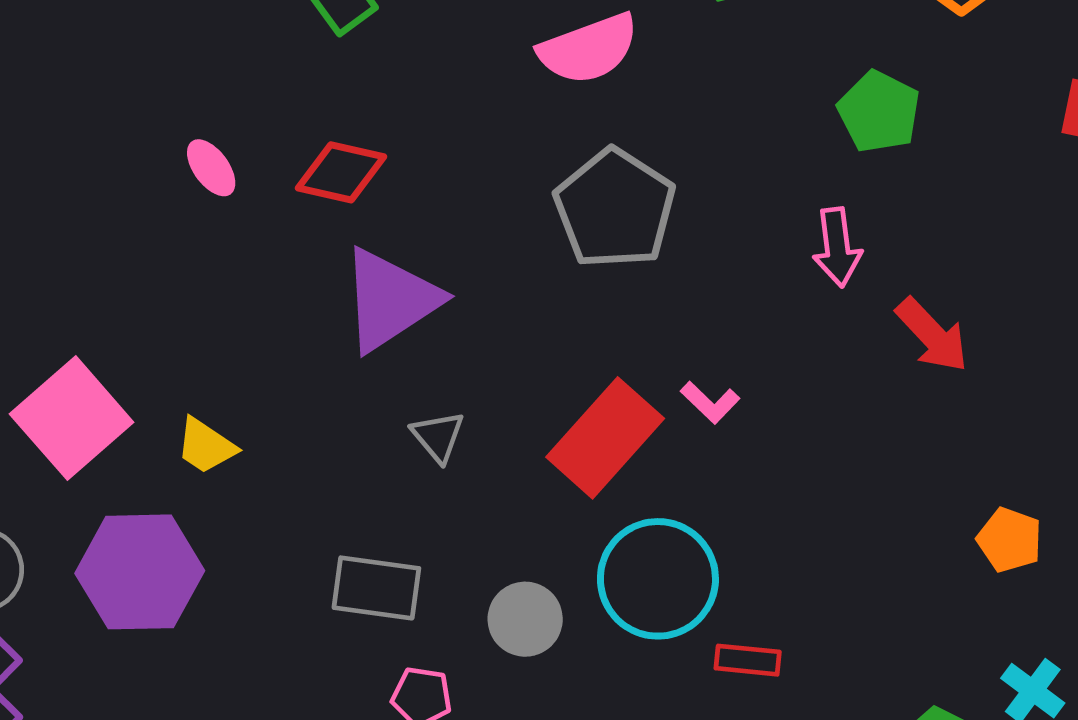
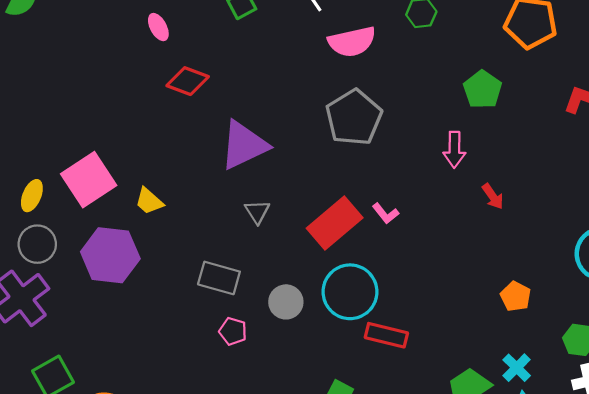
pink ellipse: (211, 168) -> (158, 27), moved
red diamond: (341, 172) -> (188, 81), moved
red arrow: (932, 335) -> (493, 196), size x0.7
red rectangle: (748, 660) -> (386, 335), size x1.4

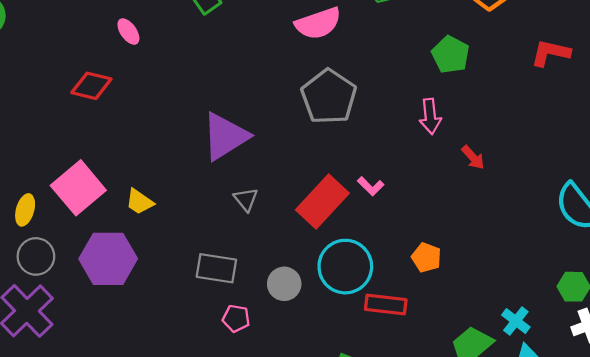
red diamond: (188, 81) -> (91, 86), moved
orange pentagon: (516, 296) -> (426, 257), moved

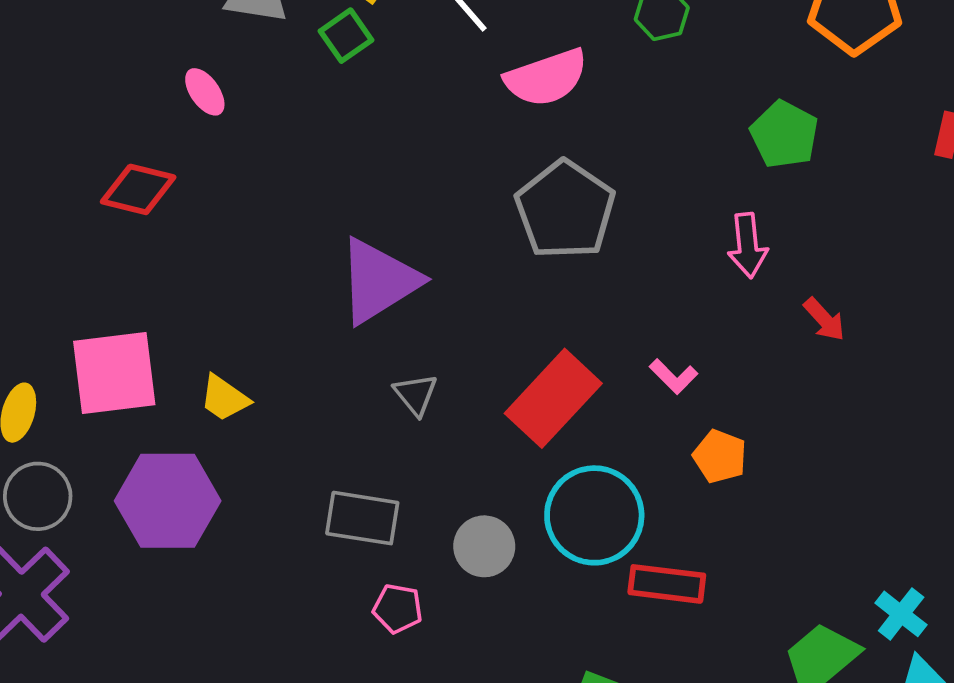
pink L-shape: (371, 186) -> (674, 376), moved
pink square: (78, 188) -> (114, 373), turned 33
orange pentagon: (426, 257) -> (720, 456), moved

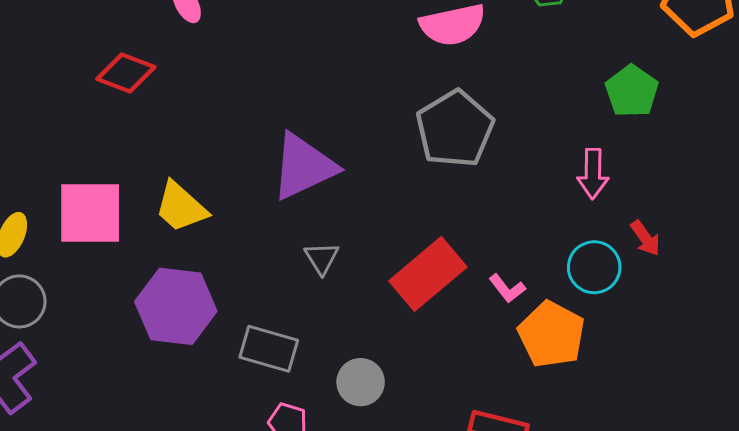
pink L-shape: (674, 376) -> (507, 288), moved
yellow trapezoid: (224, 398) -> (181, 207), moved, size x1.4
orange pentagon: (720, 456) -> (552, 334), size x1.6
purple hexagon: (168, 501) -> (176, 306), moved
cyan circle: (594, 515) -> (594, 267), moved, size x0.7

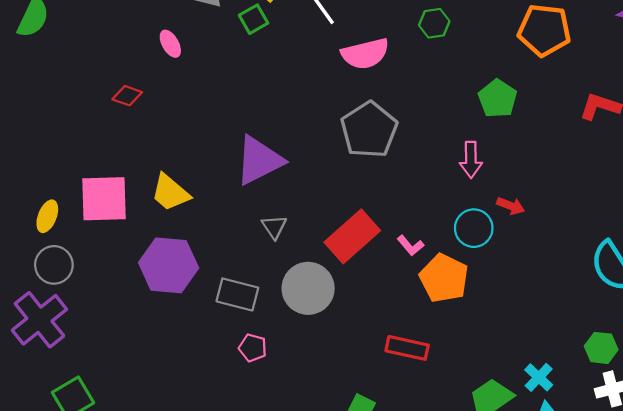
red diamond: (126, 73) -> (127, 96), size x0.7
red arrow: (645, 238) -> (511, 206), turned -32
gray circle: (361, 382) -> (308, 288), moved, size x1.5

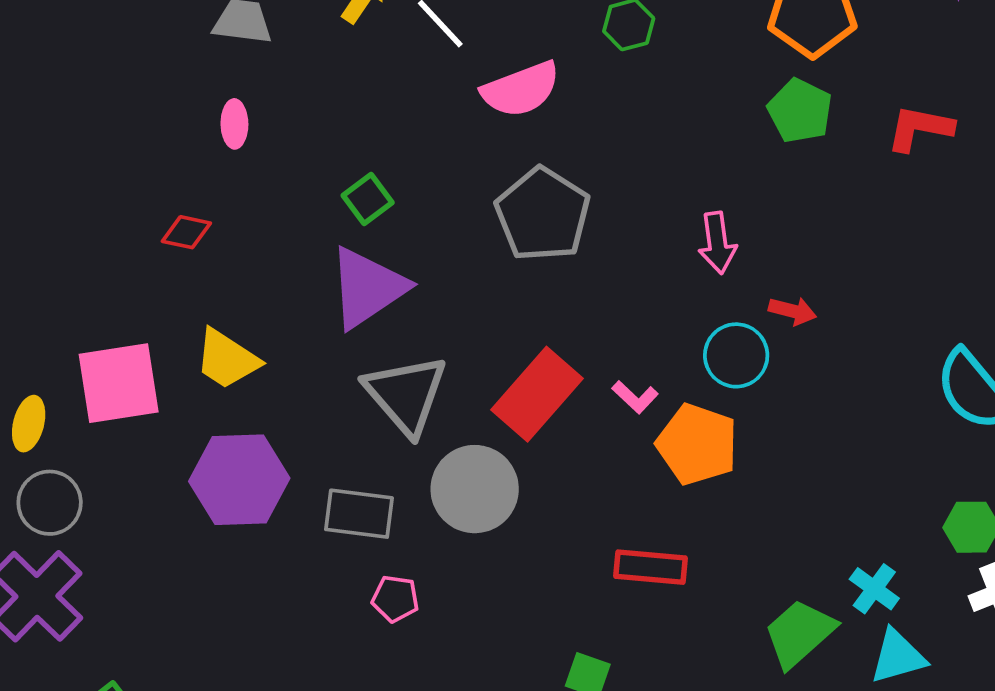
green square: (254, 19) -> (368, 199), moved
pink ellipse: (170, 44) -> (234, 124), moved, turned 36
red diamond: (127, 96) -> (186, 232), moved
green pentagon: (498, 99) -> (800, 111), moved
gray triangle: (274, 227) -> (406, 394), size x2.0

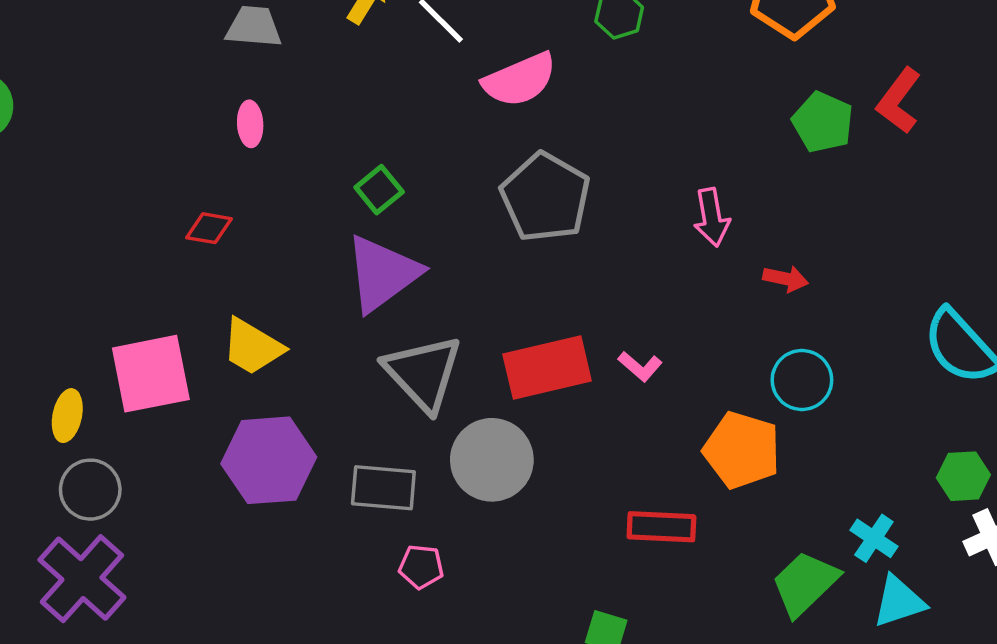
green pentagon: (800, 111) -> (823, 122), moved
red L-shape: (920, 128) -> (899, 101), turned -62
cyan circle: (736, 355) -> (802, 380), moved
red rectangle: (537, 394) -> (547, 368), turned 38
orange pentagon: (697, 444) -> (742, 450), moved

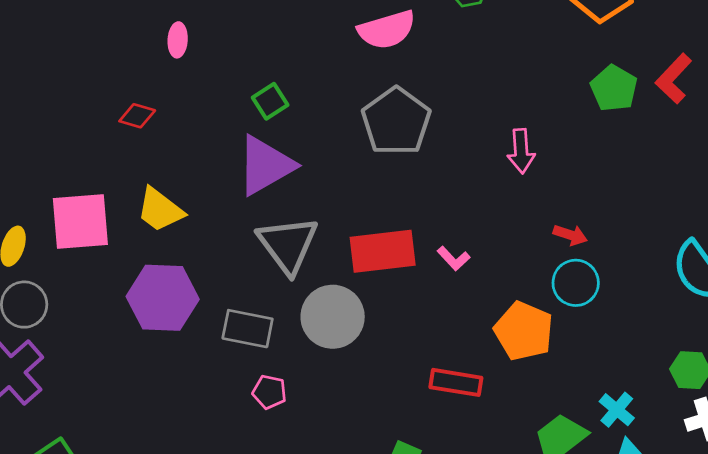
red arrow: (786, 279) -> (570, 235), moved

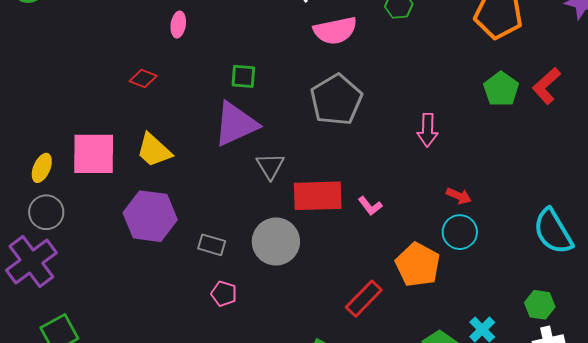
green square: (270, 101) -> (243, 76), turned 32
gray triangle: (288, 245) -> (270, 166), moved, size x0.6
gray rectangle: (248, 329) -> (212, 245), size x0.7
red rectangle: (456, 382) -> (364, 299), turned -60

